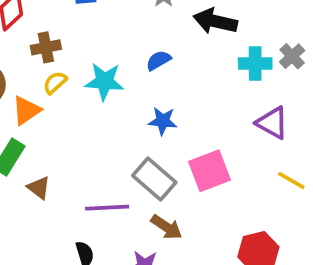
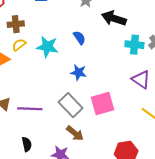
blue semicircle: (158, 60) -> (79, 38), turned 80
purple line: (107, 208) -> (30, 109), moved

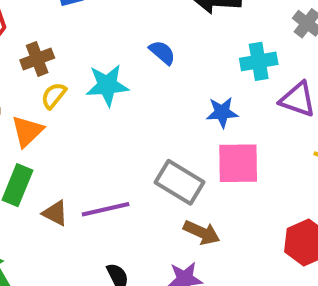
cyan cross: (134, 45) -> (259, 61), moved
blue star: (79, 72) -> (222, 112), moved
pink square: (103, 103) -> (238, 163), turned 30

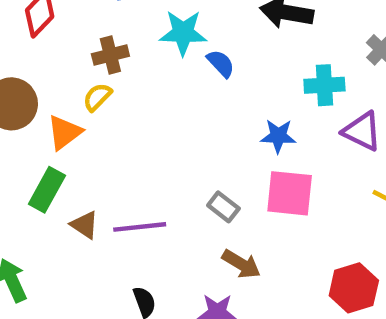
brown cross: (37, 59) -> (110, 55), moved
cyan star: (107, 85) -> (183, 33), moved
gray rectangle: (180, 182) -> (223, 207), size x0.6

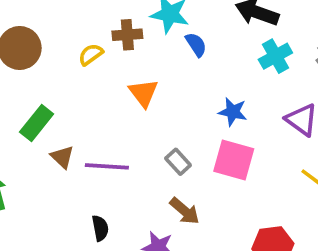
brown cross: (110, 55) -> (127, 35), moved
cyan cross: (324, 85) -> (275, 56), moved, turned -36
orange triangle: (64, 132) -> (143, 93), moved, turned -40

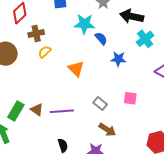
brown cross: (127, 35) -> (36, 34), moved
blue star: (233, 112) -> (118, 59), moved
green rectangle: (37, 123) -> (16, 111), moved
pink square: (234, 160) -> (130, 98), size x0.6

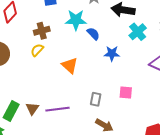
brown cross: (36, 34) -> (42, 31), moved
gray rectangle: (100, 103) -> (96, 99), turned 64
brown triangle: (37, 110) -> (32, 109), turned 32

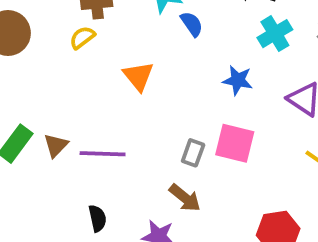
blue star: (112, 53) -> (238, 80), moved
pink square: (126, 93) -> (235, 143), size x1.5
gray rectangle: (96, 99) -> (193, 153), moved

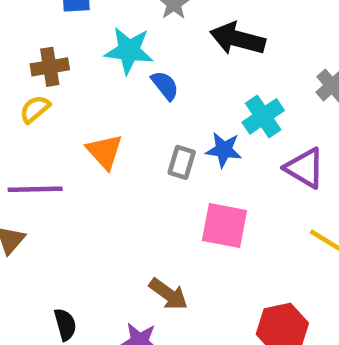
cyan cross: (275, 34) -> (263, 116), moved
gray rectangle: (193, 153) -> (182, 162), moved
purple line: (103, 154) -> (35, 189), moved

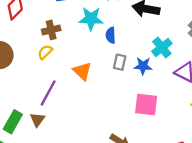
blue semicircle: (165, 85) -> (111, 35), turned -140
gray rectangle: (182, 162) -> (120, 62), moved
purple line: (35, 189) -> (48, 93), turned -56

